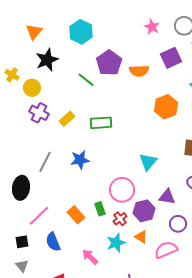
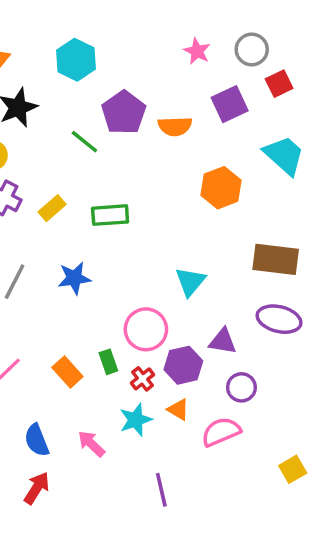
blue semicircle: (53, 242) -> (37, 440), moved

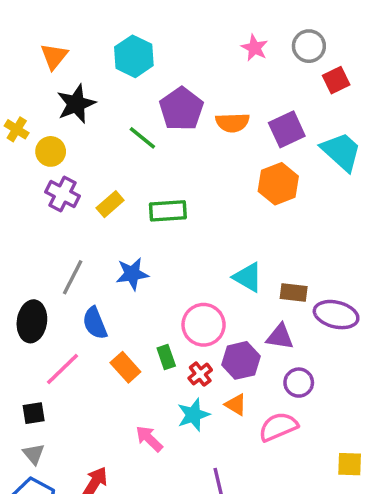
purple square: (230, 104) -> (287, 129), moved
brown rectangle: (276, 259) -> (294, 292), moved, size x0.6
cyan triangle: (190, 282) -> (248, 277), turned -40
blue semicircle: (37, 440) -> (95, 323), moved
yellow square: (293, 469) -> (350, 464), turned 32

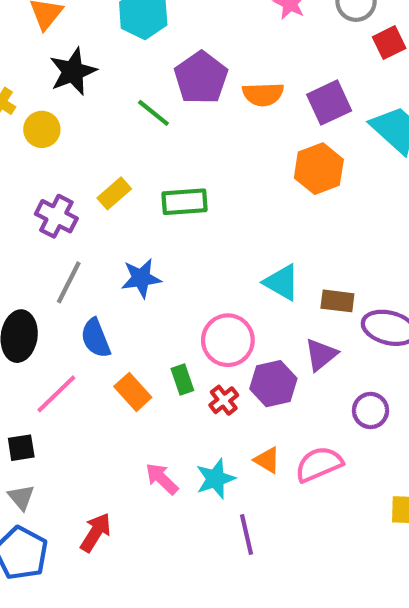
purple cross: (63, 194) -> (56, 216), moved
purple triangle: (280, 337) -> (321, 355), turned -48
purple circle: (299, 383) -> (371, 410), moved
orange triangle: (236, 405) -> (267, 460), moved
cyan star: (193, 415) -> (215, 479), moved

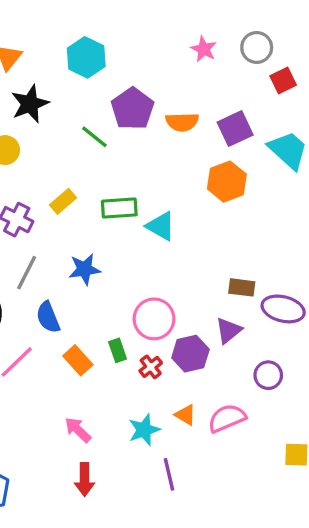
cyan triangle: (282, 282) -> (161, 226), moved
pink arrow: (162, 479) -> (78, 430), moved
red arrow: (96, 532) -> (85, 479), moved, turned 148

